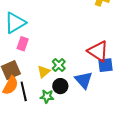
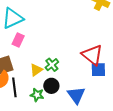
blue triangle: (84, 80) -> (76, 95), moved

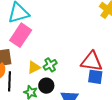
pink rectangle: (18, 40) -> (21, 35), size x1.6
red triangle: (92, 55) -> (92, 61), turned -40

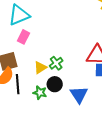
pink rectangle: (21, 35) -> (24, 37), size x0.6

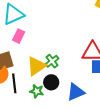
yellow triangle: (40, 68) -> (36, 66), size x1.5
blue triangle: (79, 95) -> (76, 92), turned 42

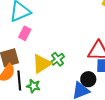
black circle: (51, 82) -> (88, 79), moved
green star: (37, 91) -> (33, 86), moved

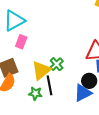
black line: (19, 81) -> (49, 85), moved

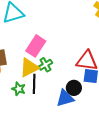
pink rectangle: (21, 42) -> (36, 46), moved, size x1.5

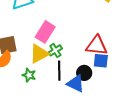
black line: (34, 84) -> (59, 71), moved
blue triangle: (65, 98) -> (76, 84), turned 42

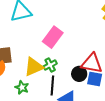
pink rectangle: (45, 32) -> (53, 37), moved
black circle: (84, 73) -> (79, 74), moved

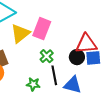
yellow triangle: (34, 67) -> (20, 33), moved
green star: (22, 87) -> (33, 84), moved

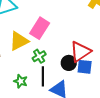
yellow triangle: (20, 33) -> (19, 41), moved
red triangle: (86, 44) -> (80, 52), turned -40

